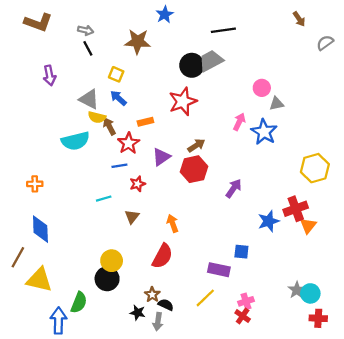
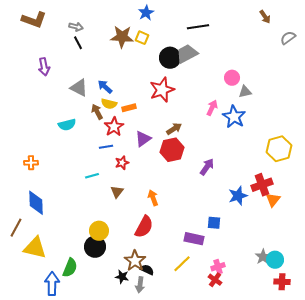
yellow square: (116, 74) -> (142, 38), moved
yellow semicircle: (97, 117) -> (109, 104), moved
cyan semicircle: (75, 141) -> (67, 125), size x0.7
brown star: (152, 295) -> (135, 261), size x1.5

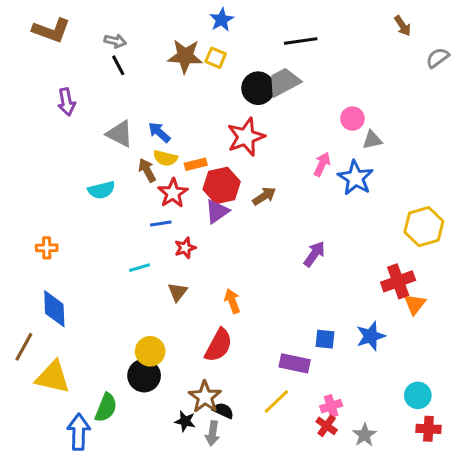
red hexagon: (172, 150) -> (222, 186), moved
blue star: (238, 196) -> (371, 336), moved
gray star: (263, 257) -> (365, 435), moved

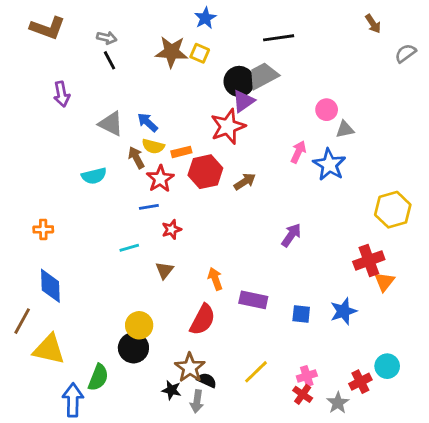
purple triangle: (217, 211) -> (243, 101), moved
purple rectangle: (295, 363) -> (253, 300), moved
red cross: (428, 429) -> (360, 382), moved, turned -30

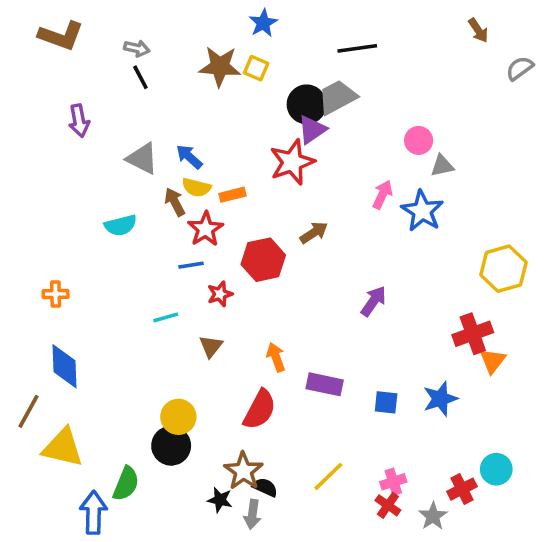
red hexagon: (205, 172) -> (263, 260), moved

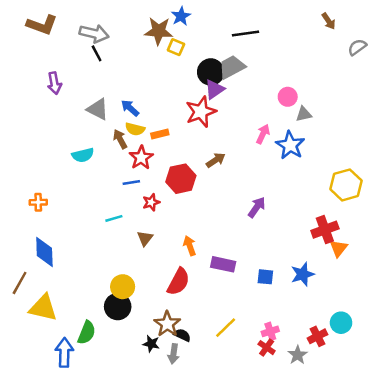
gray arrow: (137, 48) -> (94, 34), size x1.6
brown star: (220, 66) -> (159, 31), moved

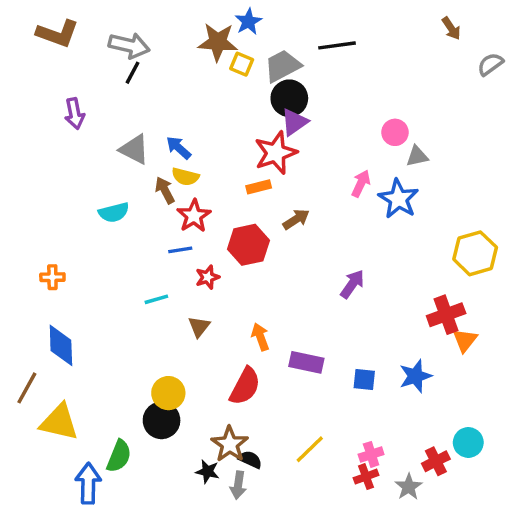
black line: (97, 53) -> (133, 73), turned 56
gray trapezoid: (232, 67) -> (283, 66), moved
orange rectangle: (160, 134) -> (259, 187), moved
red cross: (267, 348) -> (366, 477), turned 35

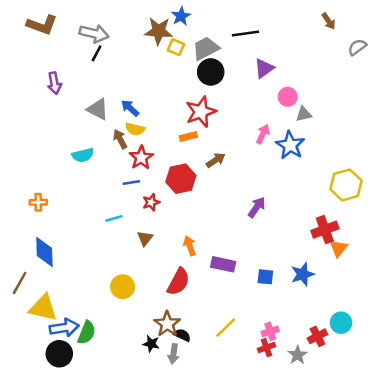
purple triangle: (294, 122) -> (264, 68), moved
black circle: (162, 420) -> (59, 354), moved
blue arrow: (88, 483) -> (64, 328), moved, turned 80

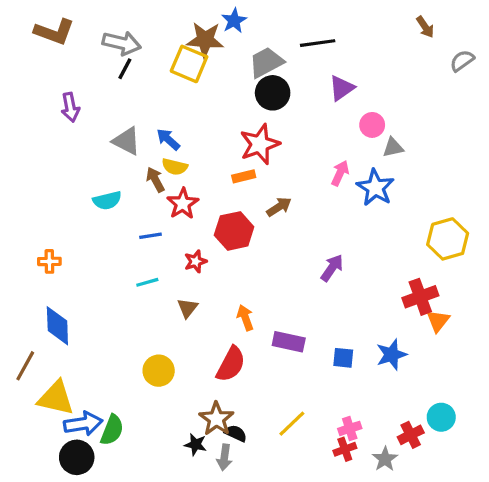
yellow square: (176, 47) -> (189, 64), moved, size x1.6
blue line: (131, 182) -> (151, 236), moved

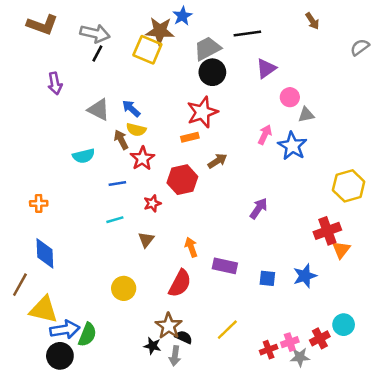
brown arrow: (425, 27) -> (312, 21), moved
pink cross: (350, 428) -> (290, 342), moved
gray star: (385, 459) -> (300, 357), turned 30

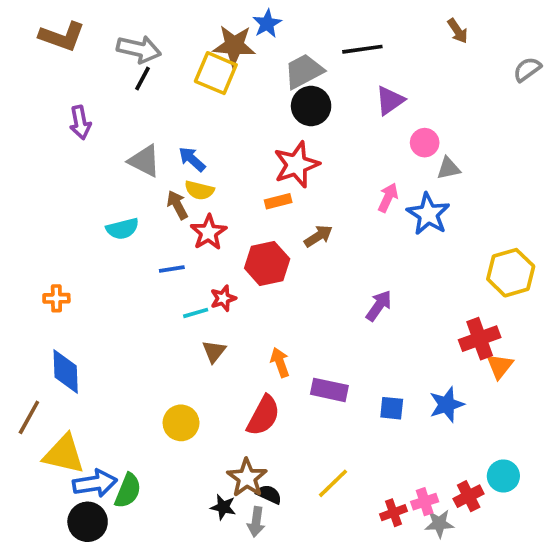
cyan line: (115, 220) -> (196, 313), moved

